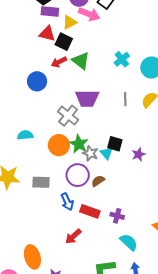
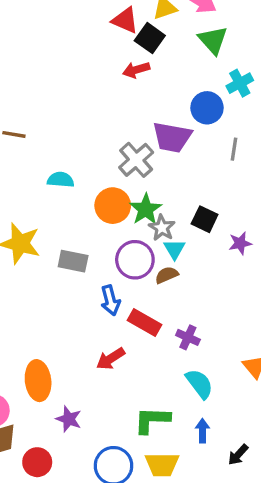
green triangle: (81, 61) -> (213, 40), moved
blue circle: (37, 81) -> (207, 108), moved
cyan triangle: (106, 153) -> (174, 249), moved

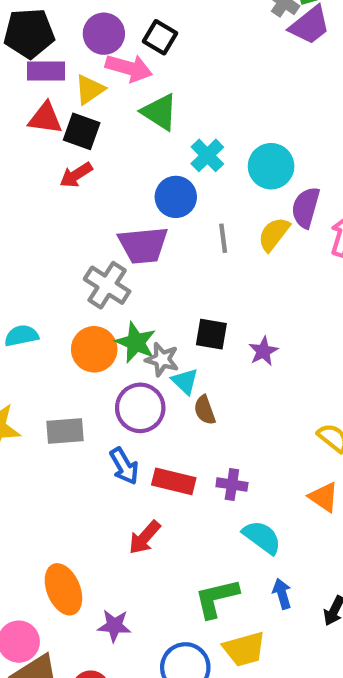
brown semicircle: (167, 275) -> (205, 410), moved, turned -70

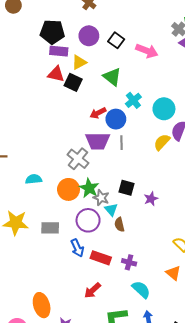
pink arrow: (129, 68) -> (147, 51), moved
red arrow: (76, 175) -> (98, 113), moved
gray line: (223, 238) -> (121, 143), moved
red arrow: (145, 537) -> (92, 290), moved

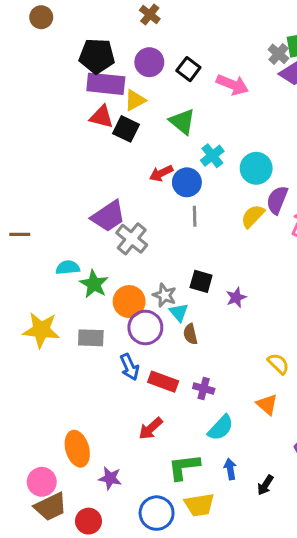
purple rectangle: (59, 51) -> (106, 84), size x1.4
purple trapezoid: (98, 141) -> (108, 216), moved, turned -35
green star: (89, 188) -> (94, 284), moved
orange circle: (68, 189) -> (129, 302), moved
cyan semicircle: (141, 290) -> (221, 428), turned 90

